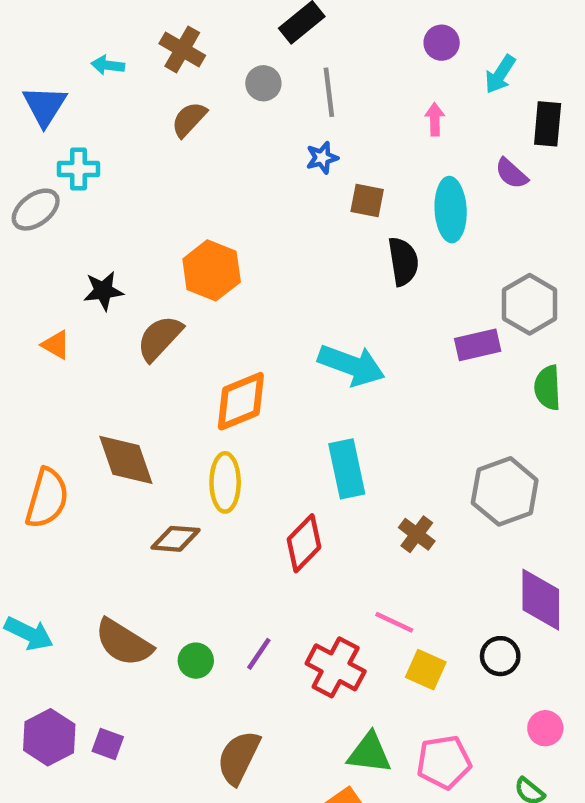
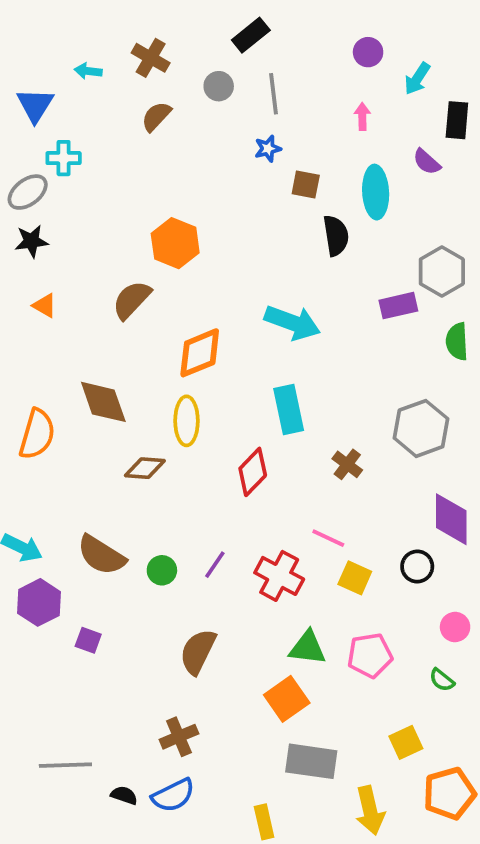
black star: (103, 291) -> (31, 241), moved
purple hexagon: (49, 737) -> (39, 602), moved

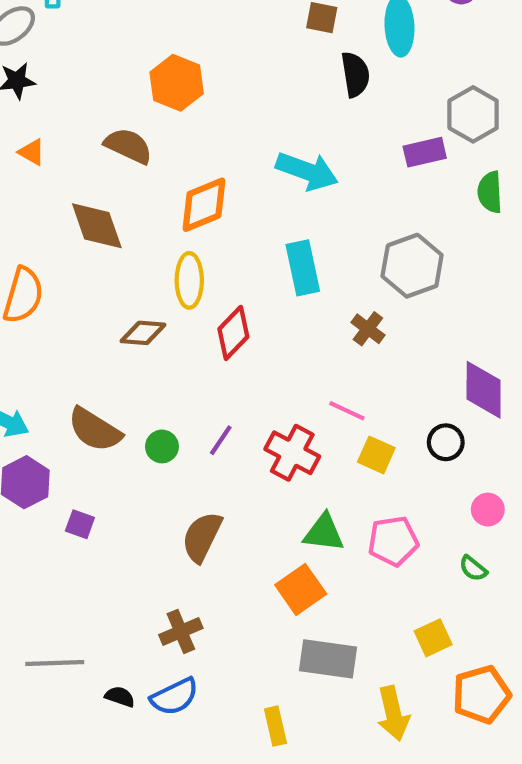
brown semicircle: (132, 300) -> (128, 146), turned 72
brown diamond: (103, 402) -> (97, 226), moved
gray hexagon: (421, 428) -> (412, 266), moved
red diamond: (253, 472) -> (233, 333), moved

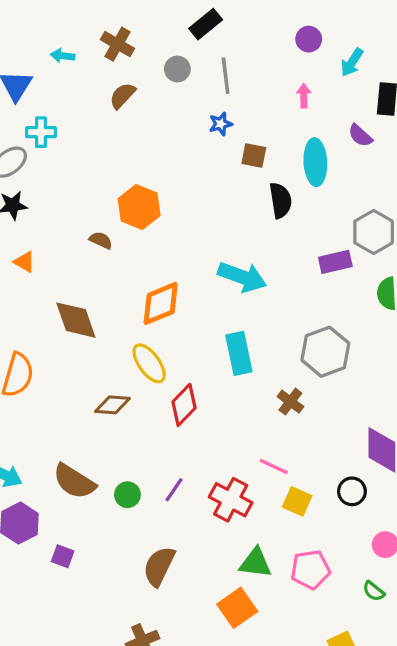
brown semicircle: (128, 146) -> (101, 240), moved, size x0.6
yellow ellipse: (189, 280) -> (149, 363), turned -36

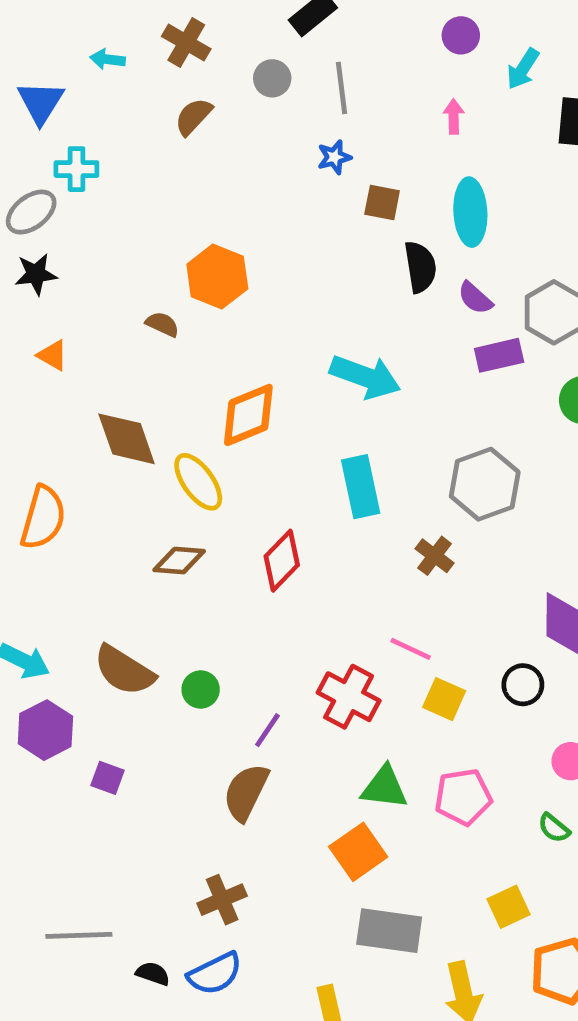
purple semicircle: (360, 136) -> (475, 298), moved
yellow ellipse: (149, 363) -> (198, 482), moved
purple line: (174, 490) -> (267, 730), moved

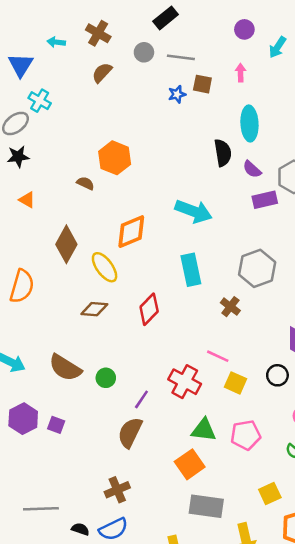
gray line: (341, 88) -> (181, 57), turned -76
cyan cross: (76, 169) -> (40, 101), turned 30
brown square: (382, 202) -> (202, 84), moved
brown diamond: (127, 439) -> (66, 244), turned 48
purple hexagon: (45, 730) -> (23, 419), moved

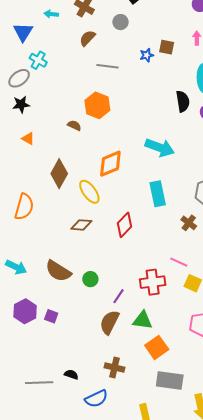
gray line: (181, 57) -> (107, 66), moved
red cross: (185, 382) -> (153, 282), turned -35
green triangle: (204, 430) -> (143, 320), moved
brown cross: (117, 490) -> (114, 367), moved, turned 36
black semicircle: (80, 529) -> (71, 375), moved

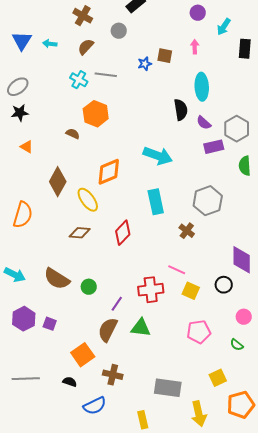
cyan arrow: (51, 14) -> (50, 44), moved
cyan cross: (38, 60) -> (79, 80), moved
orange square: (157, 347) -> (83, 355), moved
gray line: (39, 383) -> (26, 379), moved

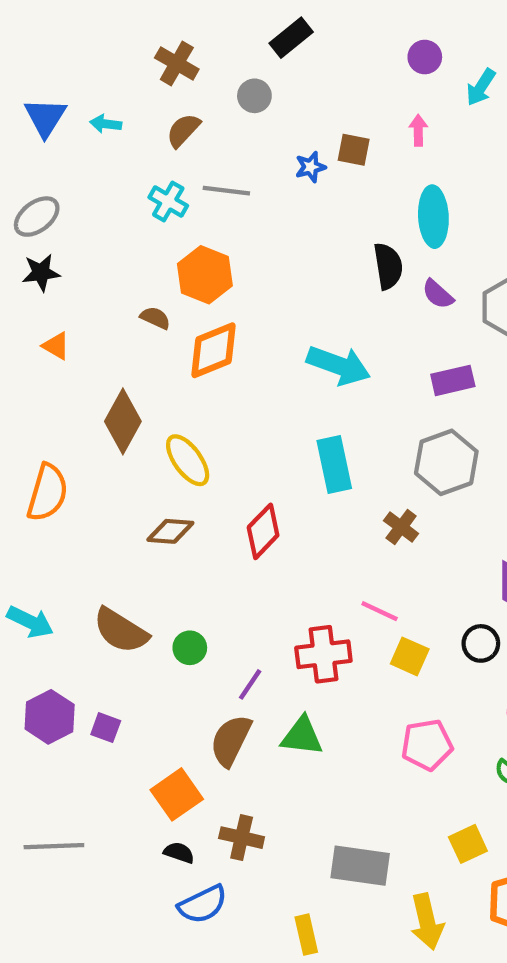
purple rectangle: (214, 147) -> (453, 380), moved
orange diamond: (109, 172) -> (213, 350), moved
black semicircle: (70, 382) -> (179, 853), moved

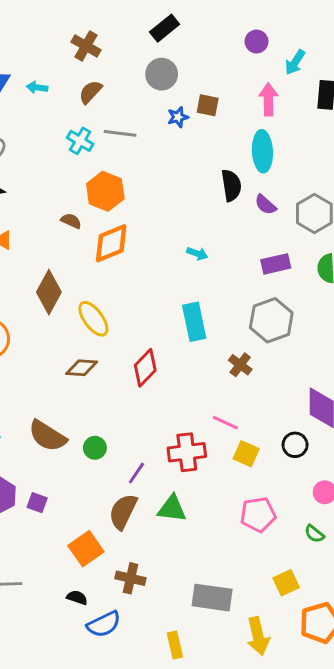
gray circle: (254, 96) -> (162, 74), moved, size x1.4
pink arrow: (418, 130) -> (268, 99), moved, size x1.5
cyan arrow: (339, 365) -> (197, 254), size x0.5
black semicircle: (179, 853) -> (77, 598), moved

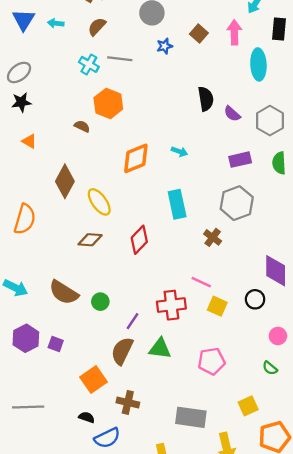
brown square: (208, 105) -> (199, 34), moved, turned 30
cyan ellipse: (262, 151) -> (258, 64), moved
orange diamond: (111, 243) -> (136, 158), moved
pink pentagon: (258, 515) -> (211, 361), moved

